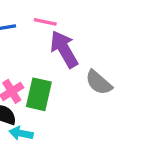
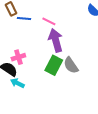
green rectangle: (39, 94) -> (54, 65), moved

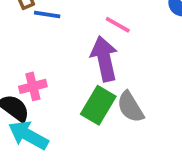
pink line: (49, 21) -> (118, 25), moved
cyan arrow: (17, 83) -> (28, 135), size x1.5

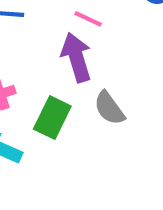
green rectangle: (98, 105) -> (52, 118), moved

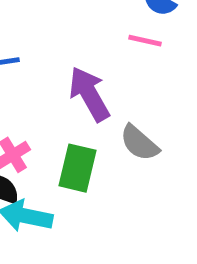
pink line: (88, 19) -> (145, 41), moved

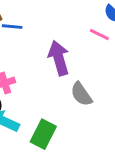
green rectangle: (77, 168) -> (43, 134), moved

